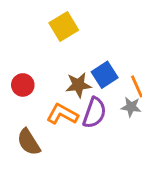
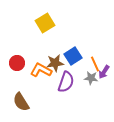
orange L-shape: (62, 114) -> (41, 70), moved

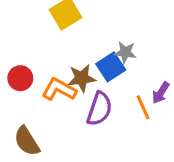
orange line: (95, 64) -> (143, 107), moved
gray star: (91, 78) -> (125, 52), moved

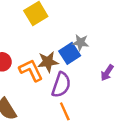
orange L-shape: (59, 89) -> (31, 70), turned 35
orange line: (143, 107) -> (65, 111), moved

